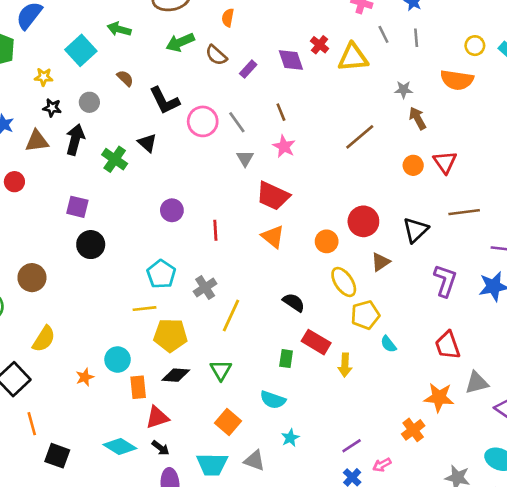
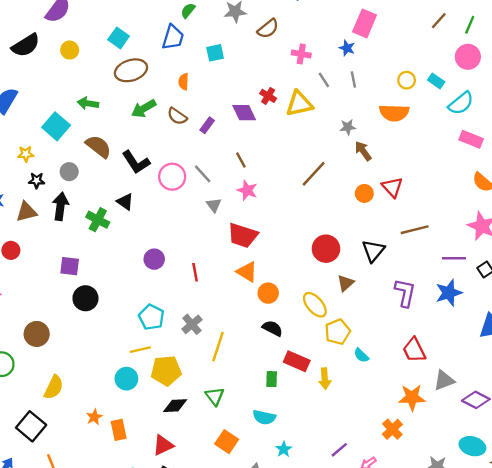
brown semicircle: (125, 78) -> (98, 146), size x1.6
orange circle: (327, 241) -> (268, 293), moved
cyan circle: (118, 360) -> (126, 379), moved
orange rectangle: (138, 387) -> (119, 430), moved

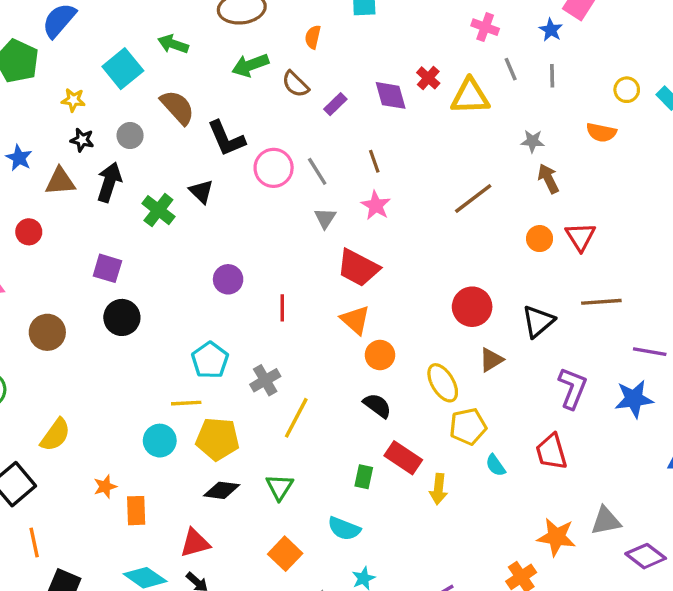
orange semicircle: (394, 113) -> (601, 132), size x0.7
brown circle: (37, 334) -> (47, 332), moved
red trapezoid: (414, 350) -> (551, 452), moved

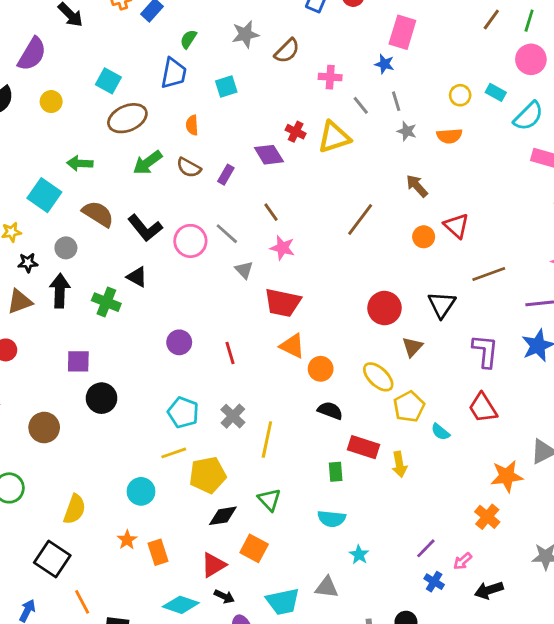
gray star: (533, 141) -> (407, 131), moved, turned 30
cyan circle: (160, 441) -> (141, 491), moved
orange square: (285, 554) -> (254, 548), moved

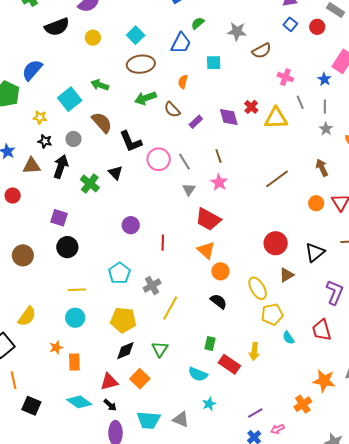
red rectangle: (363, 447) -> (229, 364), moved
yellow line: (174, 453) -> (77, 290), moved
black diamond: (223, 516) -> (125, 351), turned -30

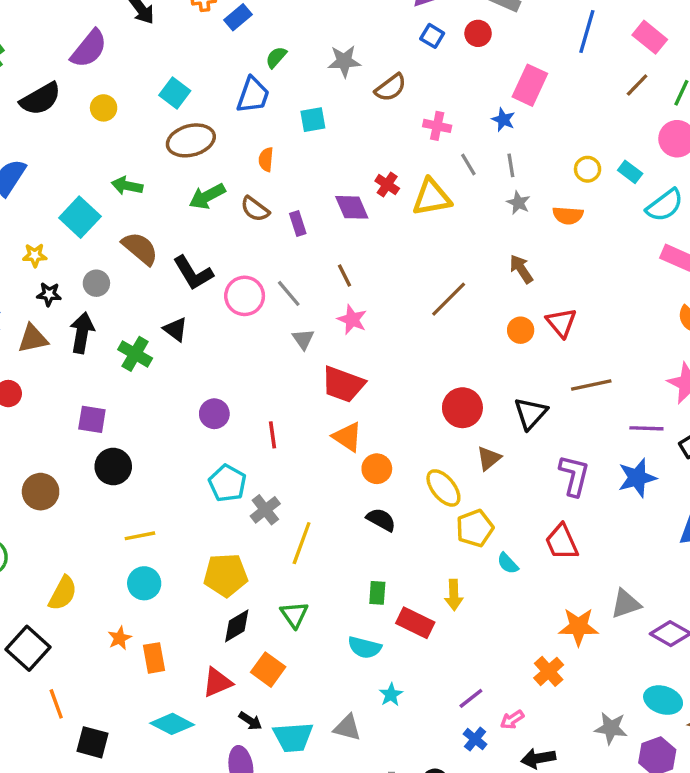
purple rectangle: (196, 122) -> (298, 224), turned -56
cyan pentagon: (119, 273) -> (227, 483), moved
black arrow: (110, 405) -> (250, 721), moved

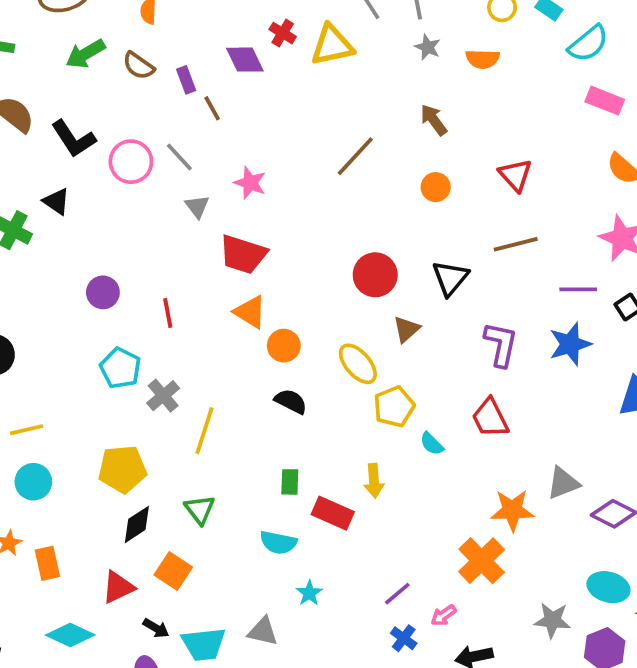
brown line: (345, 275) -> (212, 108), moved
red triangle: (561, 323) -> (515, 175), moved
orange cross: (549, 671) -> (482, 561), size x1.4

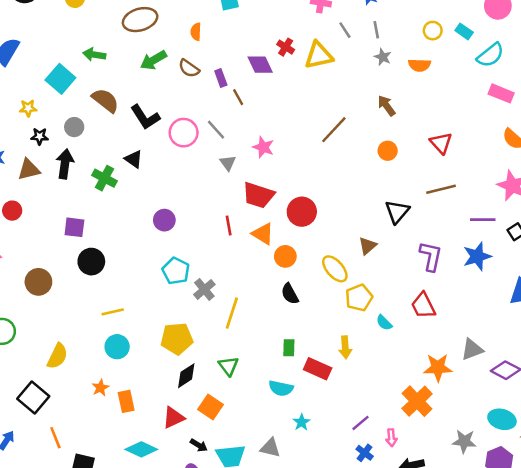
red circle: (375, 275) -> (302, 212), moved
red line: (168, 313) -> (229, 226), moved
black semicircle: (291, 401) -> (290, 294), turned -145
pink arrow: (443, 615) -> (391, 438), turned -60

